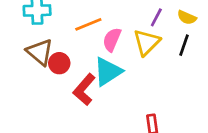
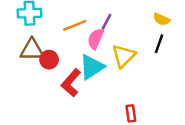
purple line: (156, 17) -> (106, 22), moved
yellow triangle: (147, 42) -> (124, 56), moved
brown triangle: (40, 52) -> (32, 50), turned -40

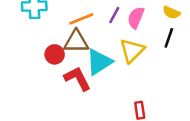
pink semicircle: (95, 39) -> (136, 18), moved
brown triangle: (32, 50) -> (76, 42), moved
red L-shape: (71, 83) -> (77, 79), turned 112

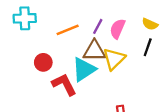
brown triangle: (76, 42) -> (94, 51), moved

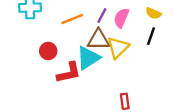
red L-shape: (64, 84) -> (69, 73), turned 105

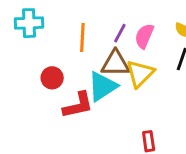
orange line: (72, 19) -> (82, 37), turned -65

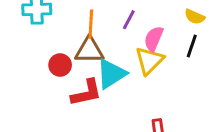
pink semicircle: (144, 36) -> (154, 39), moved
brown triangle: (115, 63) -> (89, 50), moved

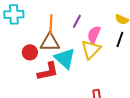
cyan triangle: (111, 74) -> (65, 58), turned -45

